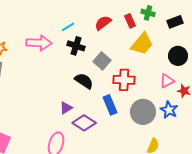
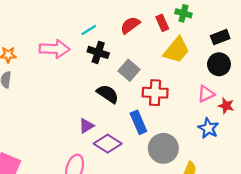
black rectangle: (175, 22) -> (220, 37), moved
gray circle: (143, 112) -> (163, 148), moved

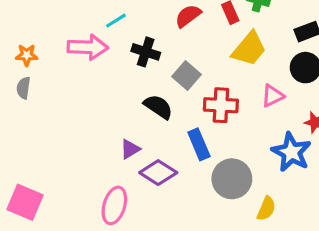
cyan line: (89, 30) -> (116, 21), moved
pink triangle: (206, 94) -> (273, 96), moved
blue star: (208, 128) -> (291, 152), size x1.4

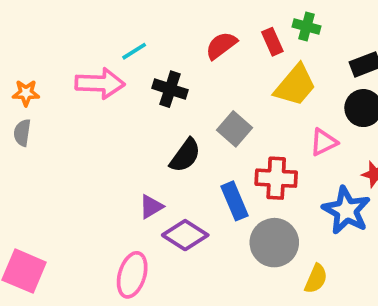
gray square: (186, 75) -> (234, 129), moved
red cross: (221, 105) -> (276, 178), moved
black semicircle: (158, 107) -> (185, 155), turned 92

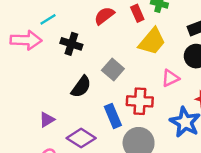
purple triangle: (151, 207) -> (47, 120), moved

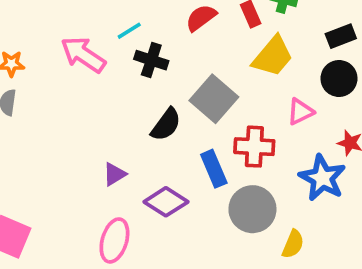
cyan line: (48, 19) -> (129, 31), moved
pink arrow: (26, 40) -> (83, 55), turned -148
gray square: (113, 70) -> (214, 99), size x1.4

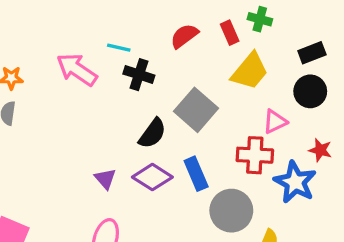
cyan line: (129, 31) -> (119, 48), turned 45
red cross: (254, 147) -> (255, 155), moved
purple triangle: (114, 174) -> (105, 179), turned -40
purple diamond: (166, 202) -> (152, 177), moved

